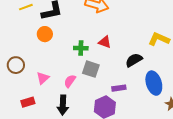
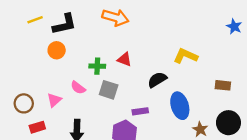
brown circle: (16, 65) -> (24, 103), moved
pink semicircle: (70, 81) -> (78, 88), moved, turned -88

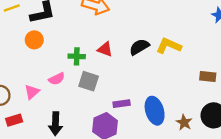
black semicircle: (157, 80) -> (139, 47), moved
pink semicircle: (78, 88) -> (57, 79), turned -63
blue ellipse: (180, 106) -> (155, 111), moved

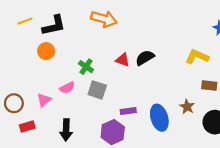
yellow L-shape: (169, 46) -> (197, 57), moved
red triangle: (105, 49) -> (123, 60), moved
green cross: (77, 56) -> (86, 67), turned 32
brown star: (184, 122) -> (187, 107), moved

